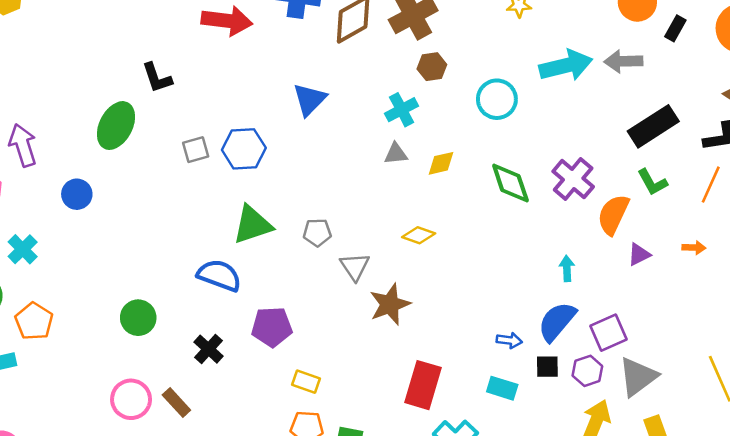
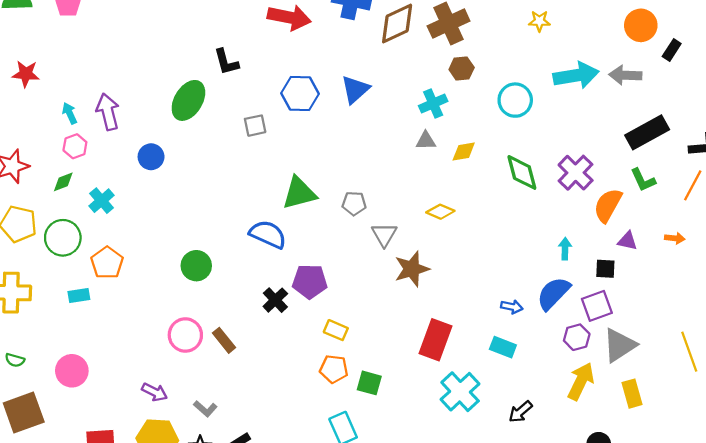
blue hexagon: (244, 149) -> (300, 93), moved
purple triangle: (639, 255) -> (627, 241), turned 35
black cross: (208, 349) -> (275, 300), moved
black square: (547, 367) -> (605, 269), moved

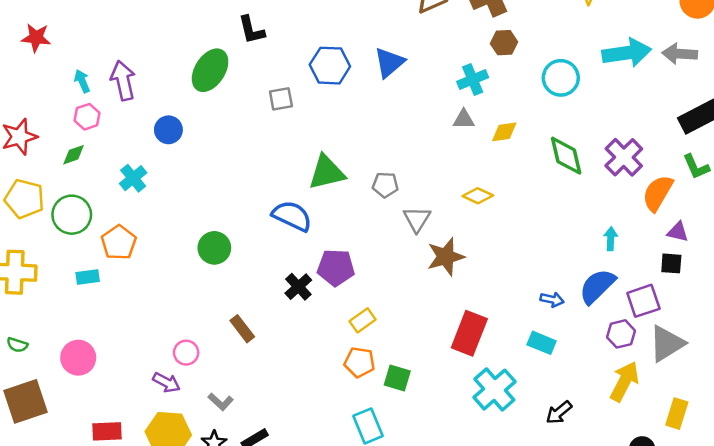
cyan cross: (102, 201) -> (133, 178), moved
black square: (605, 269) -> (671, 263), moved
yellow rectangle: (336, 330) -> (363, 320), turned -60
pink circle: (185, 335) -> (186, 353), moved, size x0.7
yellow rectangle: (632, 394) -> (677, 414), moved, turned 32

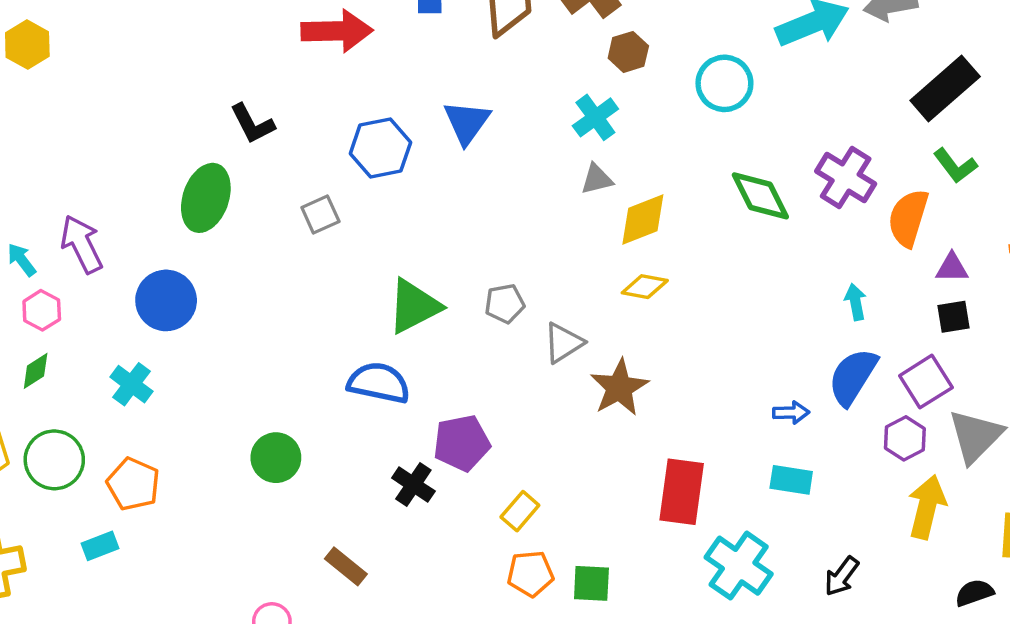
blue circle: (168, 130) -> (166, 300), size x1.4
yellow diamond: (504, 132) -> (643, 220), moved, size x1.4
gray triangle: (417, 219) -> (563, 343), turned 40

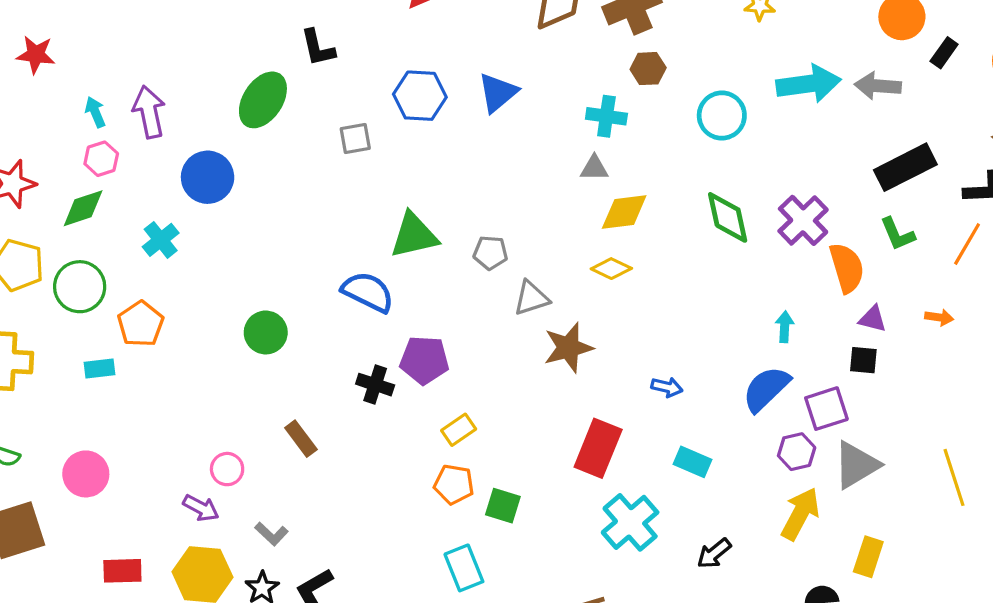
cyan cross: (595, 117) -> (606, 116), turned 30
orange semicircle: (908, 218) -> (847, 268), turned 132
green diamond: (36, 371) -> (83, 208), size x1.4
blue arrow: (791, 413) -> (667, 387), moved
black cross: (413, 485) -> (375, 385), turned -30

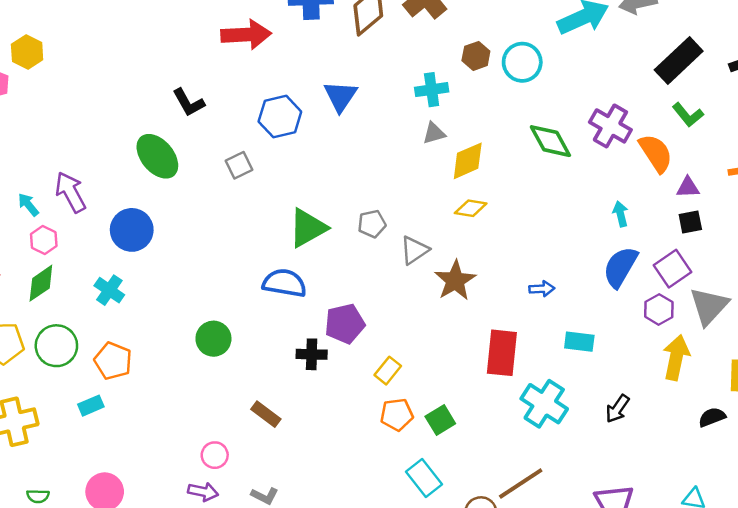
brown hexagon: (648, 69) -> (476, 56), moved
green ellipse: (263, 100) -> (157, 156), turned -57
green square: (503, 506) -> (440, 420), turned -32

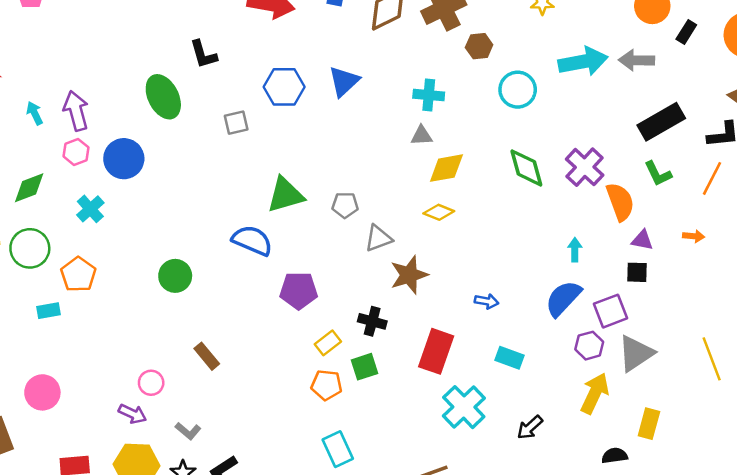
brown hexagon: (476, 56) -> (479, 46), moved
pink hexagon: (44, 240) -> (76, 152), moved
black cross: (312, 354) -> (372, 321), moved
green square: (440, 420) -> (364, 367), moved

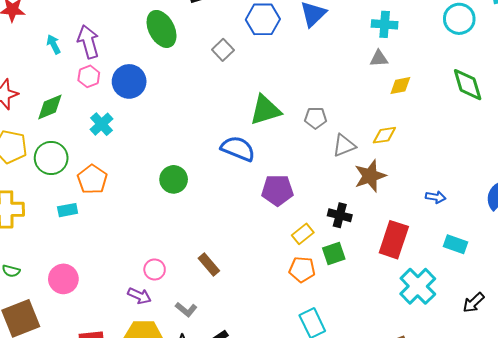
gray square: (236, 123) -> (223, 50), turned -30
yellow diamond: (446, 168) -> (400, 86), size x0.7
yellow diamond: (439, 212) -> (384, 135), moved, turned -30
brown rectangle: (207, 356) -> (209, 264), moved

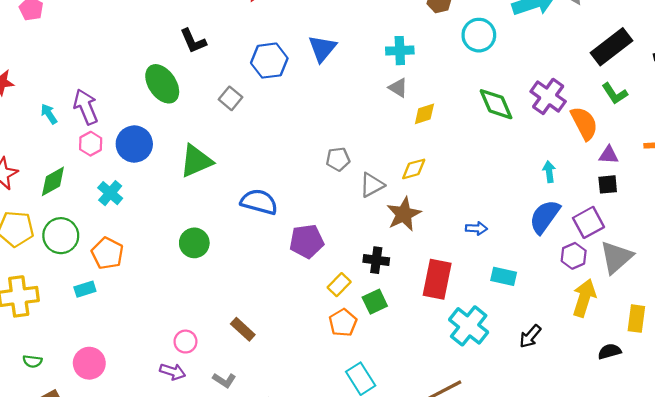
gray triangle: (379, 59) -> (398, 88), turned 42
green triangle: (265, 110) -> (196, 161), moved
orange pentagon: (302, 269) -> (343, 323), turned -30

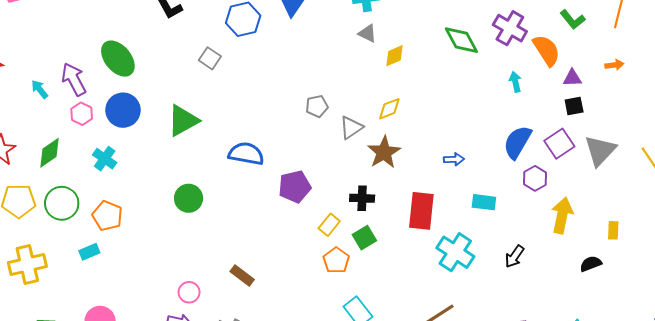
green ellipse: (162, 84) -> (118, 59), moved
cyan arrow: (549, 172) -> (515, 82), moved
purple hexagon: (574, 256) -> (535, 178), moved
gray triangle: (616, 257) -> (600, 151), moved
yellow rectangle: (636, 319) -> (613, 230), size x0.7

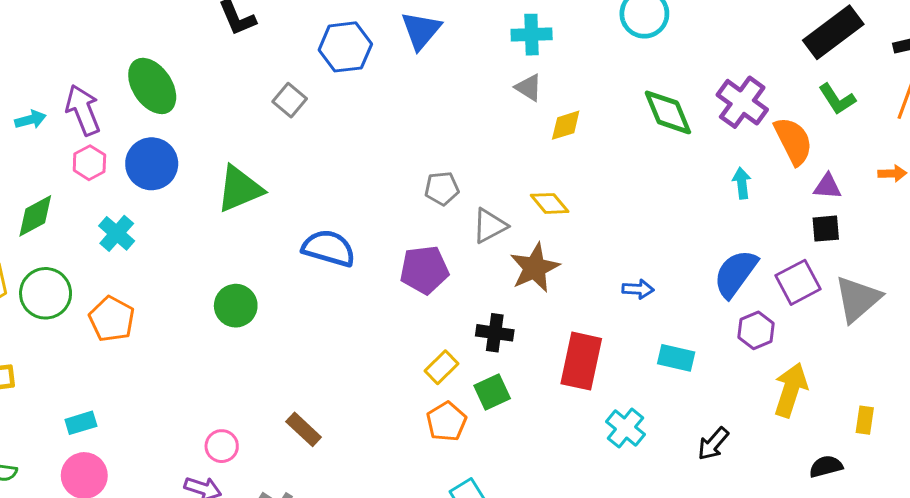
cyan arrow: (40, 89) -> (30, 120), turned 108
yellow diamond: (389, 109) -> (550, 203), turned 65
purple pentagon: (295, 187) -> (424, 270), moved
cyan rectangle: (89, 252) -> (81, 423), moved
cyan cross: (455, 252) -> (625, 428), size x0.7

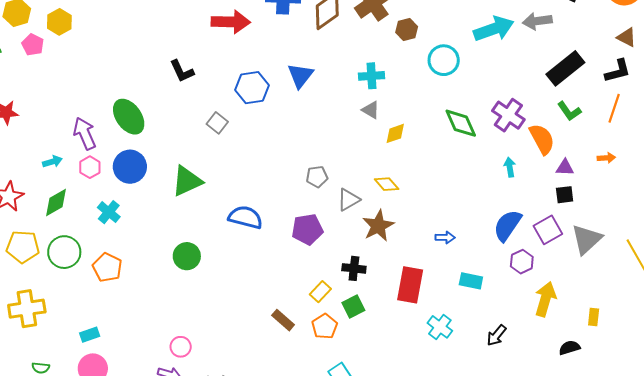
cyan arrow: (30, 120) -> (52, 162), moved
brown rectangle: (304, 429) -> (283, 320), moved

